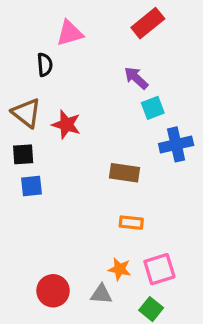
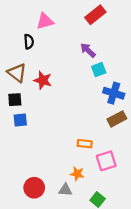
blue cross: (176, 144) -> (114, 93), turned 30
brown rectangle: (125, 173) -> (117, 119), moved, turned -36
pink square: (159, 269) -> (106, 161), moved

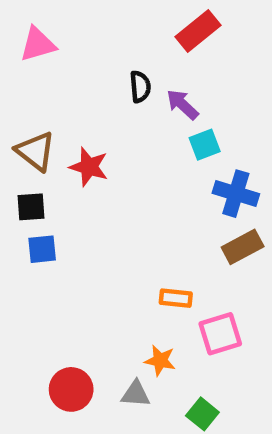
pink triangle: (45, 21) -> (38, 44), moved
black semicircle: (29, 42) -> (140, 87), moved

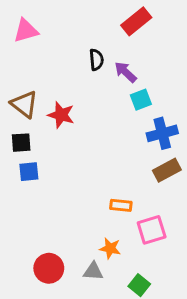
blue cross: (236, 194) -> (162, 133), turned -32

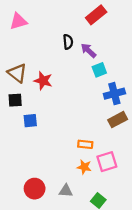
blue square: (29, 172) -> (30, 121), moved
orange star: (110, 248) -> (84, 167), moved

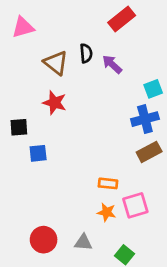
cyan square: (99, 70) -> (153, 89), moved
brown triangle: (17, 73) -> (56, 63), moved

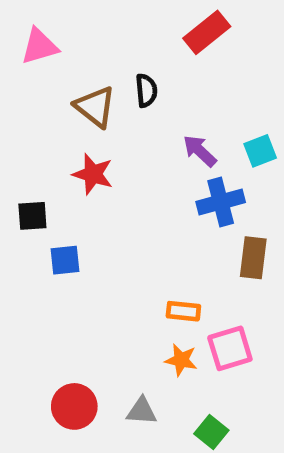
purple arrow: (112, 64) -> (200, 151), moved
blue cross: (145, 119) -> (221, 202), moved
brown rectangle: (149, 152) -> (253, 258), turned -55

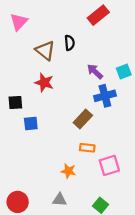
pink triangle: (39, 46) -> (19, 22), turned -30
brown rectangle: (253, 258) -> (83, 119), moved, turned 36
orange star: (181, 360) -> (68, 171), moved
red circle: (74, 406) -> (18, 202), moved
gray triangle: (142, 411) -> (60, 200), moved

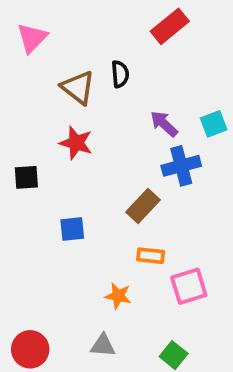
blue square: (31, 123) -> (72, 229), moved

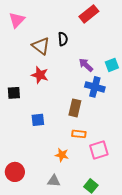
blue cross: (181, 166) -> (95, 87), turned 30
brown rectangle: (143, 206) -> (75, 108), turned -30
red circle: (30, 349) -> (15, 172), moved

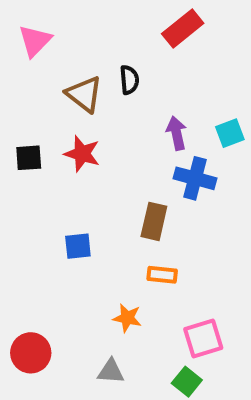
purple arrow: (86, 65) -> (177, 133), turned 35
black square: (14, 93) -> (29, 158), moved
pink square: (99, 150) -> (203, 338), moved

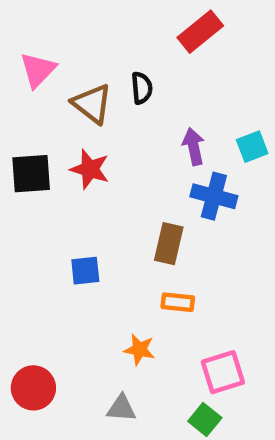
pink triangle: (35, 41) -> (38, 70), moved
black square: (29, 158) -> (31, 174), size x1.4

